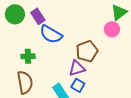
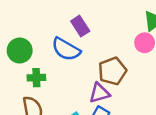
green circle: (15, 14) -> (20, 51), moved
purple rectangle: (38, 16) -> (80, 26), moved

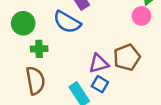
brown pentagon: (112, 71) -> (127, 57), moved

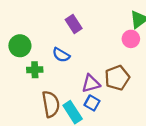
blue semicircle: (67, 22) -> (61, 55), moved, size x0.7
brown semicircle: (35, 81) -> (51, 104), moved

